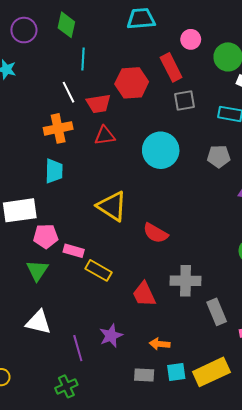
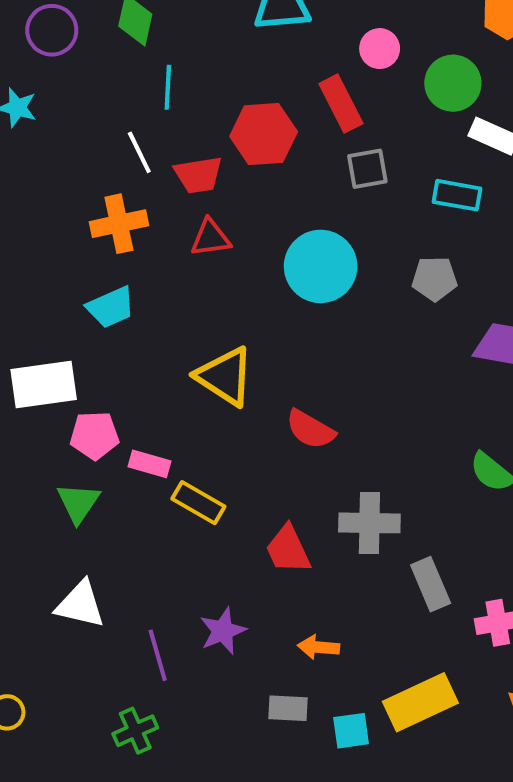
cyan trapezoid: (54, 171) -> (111, 307), turned 65
cyan square: (176, 372) -> (351, 731), moved

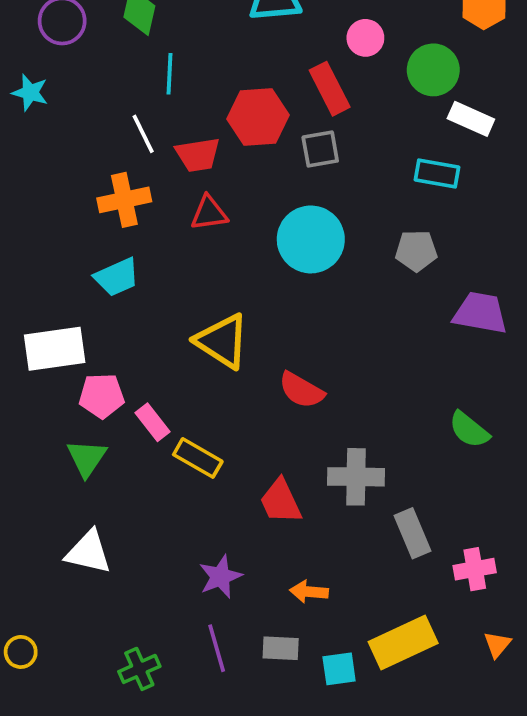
gray square: (367, 169) -> (320, 149), moved
pink rectangle: (150, 464) -> (153, 422), turned 36
purple line: (158, 655) -> (217, 648), moved

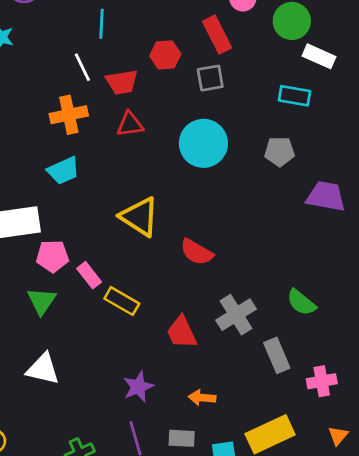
red hexagon: (258, 117) -> (165, 55), size x0.7
green semicircle: (469, 430) -> (301, 302), moved
gray cross: (356, 477) -> (236, 315), turned -33

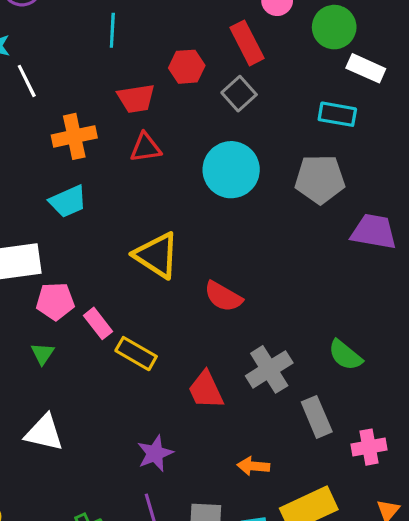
white line: (82, 67) -> (27, 81), moved
gray square: (210, 78) -> (239, 94), turned -32
gray pentagon: (280, 151) -> (320, 179), size x1.4
green triangle: (42, 301) -> (43, 354), size x0.7
orange arrow: (202, 398) -> (253, 466), moved

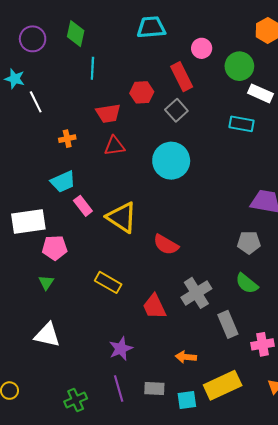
orange cross: (74, 136) -> (67, 139), size x0.6
gray pentagon: (320, 179) -> (249, 243), moved, size x0.7
pink rectangle: (98, 323) -> (83, 206), moved

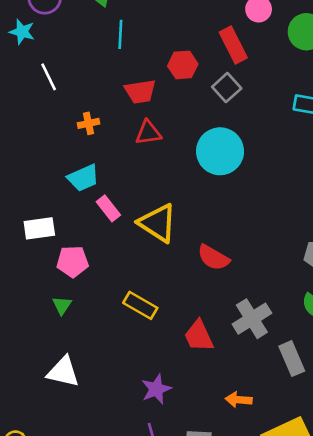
cyan star: (15, 79) -> (22, 32), moved
white rectangle: (28, 222) -> (39, 228), size x0.7

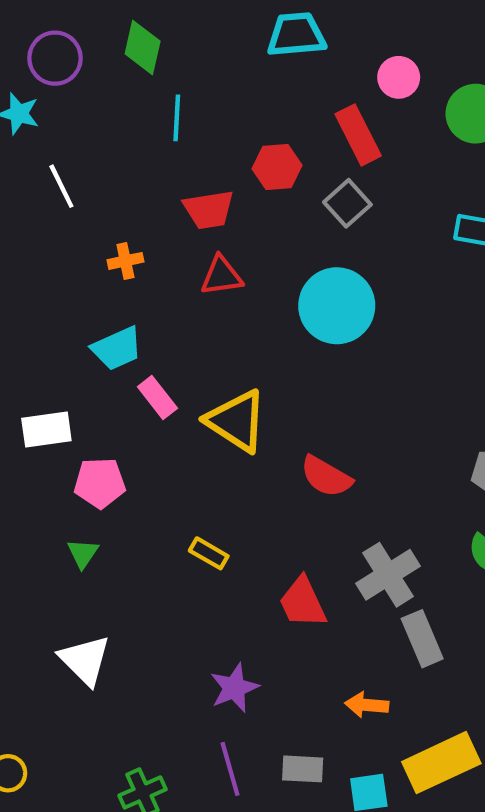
yellow rectangle: (140, 305) -> (209, 553), size x0.7
gray rectangle: (292, 359) -> (422, 639), moved
white triangle: (63, 372) -> (85, 660), turned 32

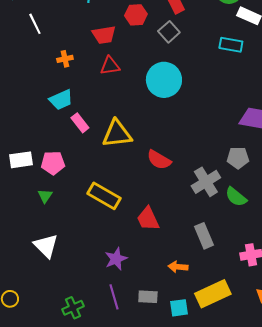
yellow triangle: (236, 421) -> (117, 134), turned -40
white rectangle: (46, 430) -> (21, 160), moved
yellow rectangle: (209, 553) -> (104, 196), size x1.8
gray cross: (388, 575) -> (206, 182), moved

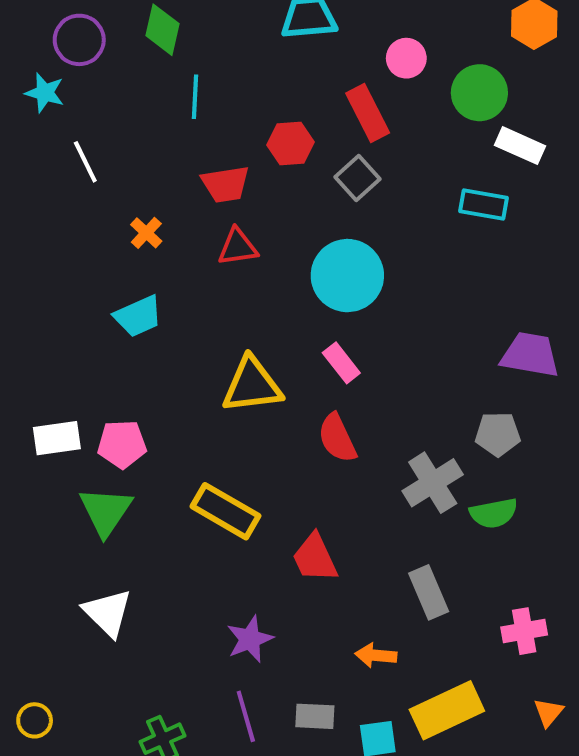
orange cross: (65, 59) -> (146, 233), turned -35
pink rectangle: (80, 123) -> (341, 363), moved
red semicircle: (159, 160) -> (337, 438), turned 35
green triangle: (45, 196) -> (106, 511), size x1.8
green semicircle: (236, 197) -> (494, 513), turned -50

